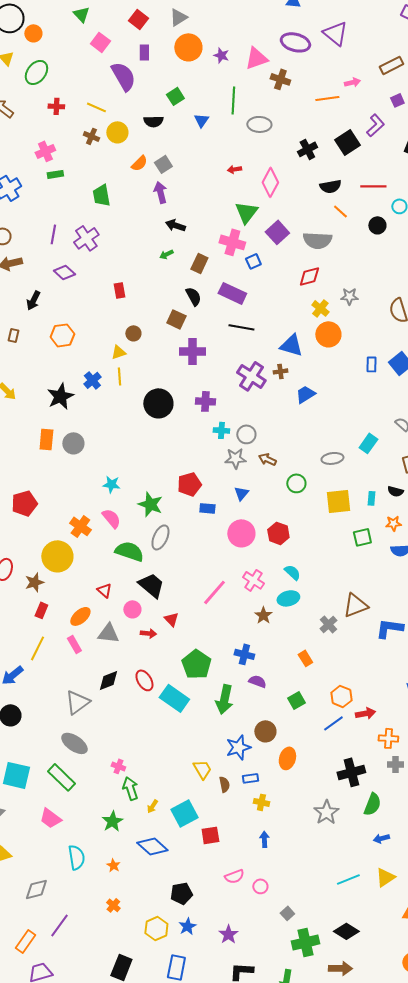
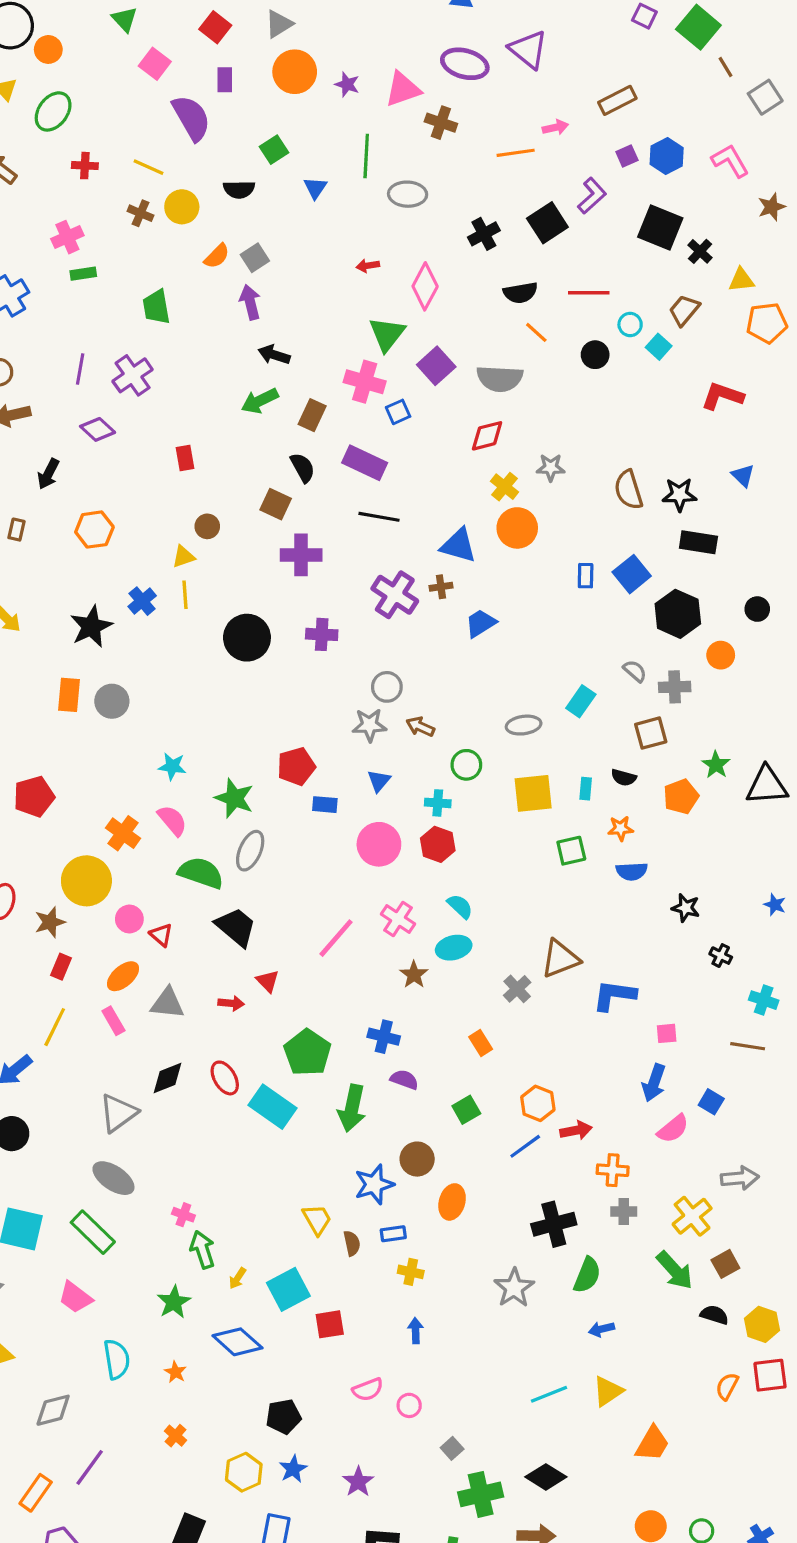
green arrow: (166, 254) -> (260, 401), size x1.6
cyan cross: (221, 430) -> (438, 803), moved
pink circle: (132, 609) -> (129, 919), moved

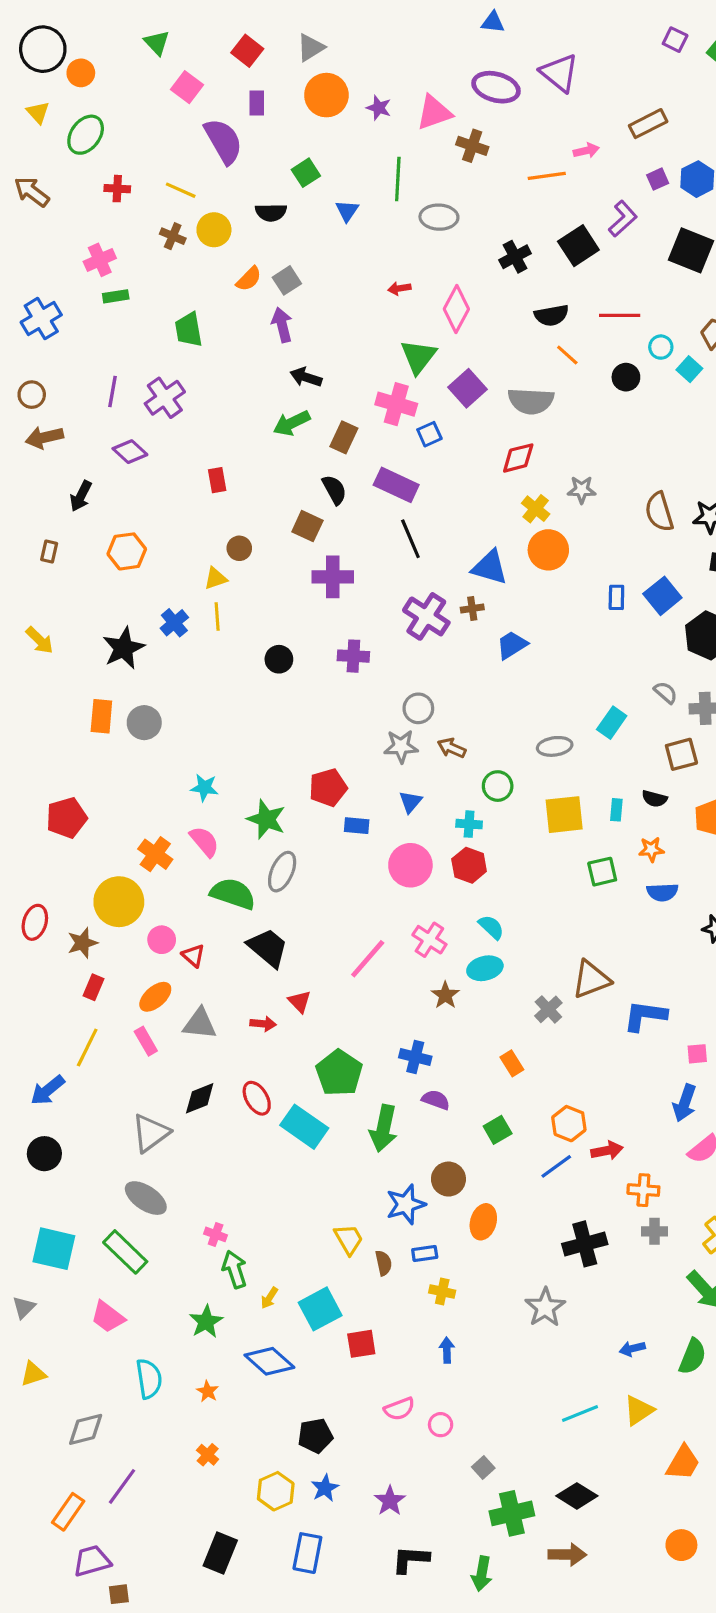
black line: (379, 517) -> (410, 539), turned 57
black circle: (247, 638) -> (279, 659), size x0.6
green semicircle: (587, 1275) -> (693, 1357), moved

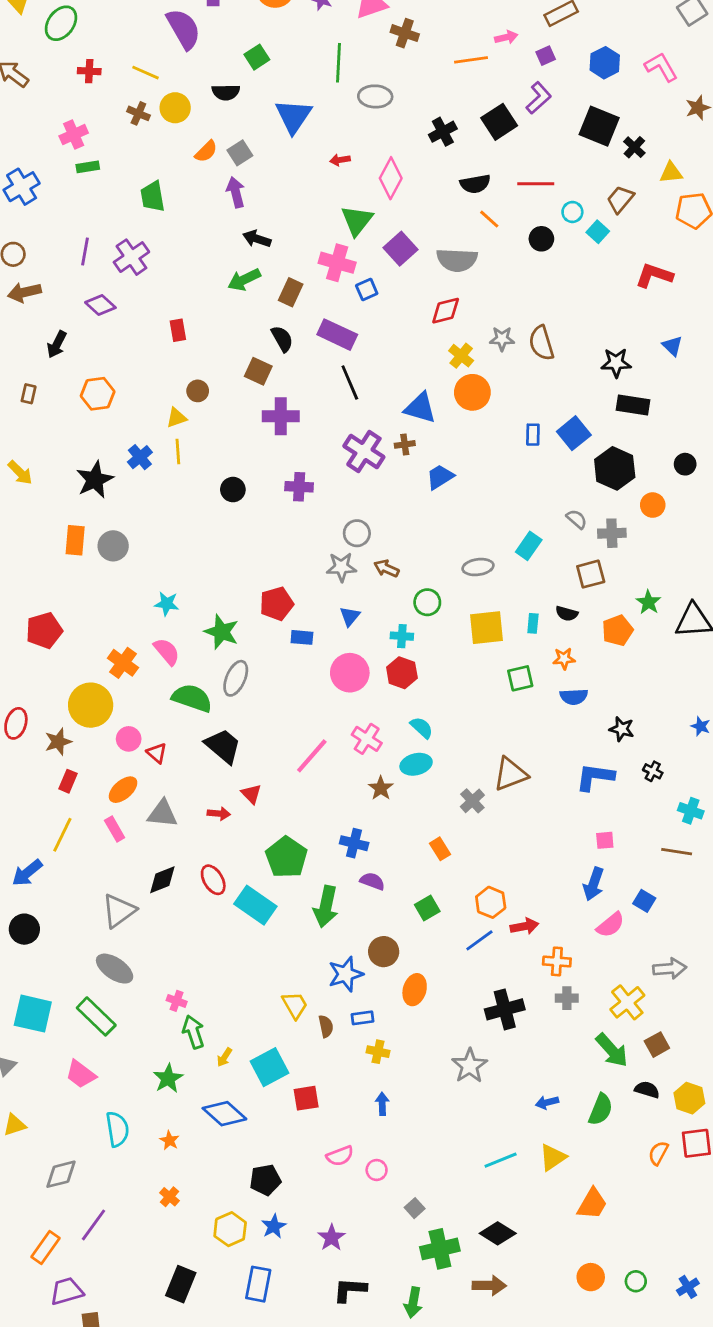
purple square: (658, 179) -> (546, 56), moved
blue triangle: (347, 211) -> (293, 116), moved, size x1.8
brown semicircle: (659, 512) -> (541, 343), moved
blue L-shape: (645, 1016) -> (595, 777), moved

